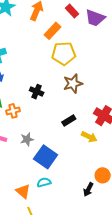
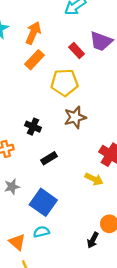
red rectangle: (72, 11) -> (77, 50), moved
orange rectangle: (52, 31) -> (34, 60), moved
black rectangle: (69, 120) -> (49, 158), moved
gray star: (27, 139) -> (12, 187), moved

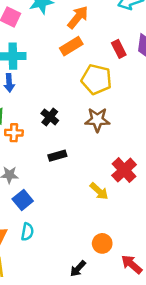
blue square: (43, 202) -> (23, 200), moved, size x0.7
cyan semicircle: (41, 232) -> (27, 232), turned 98
black arrow: (93, 240) -> (78, 269), moved

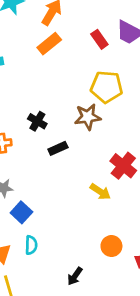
yellow pentagon: (96, 79) -> (107, 87), moved
black rectangle: (57, 156) -> (58, 148), moved
black arrow: (78, 269) -> (75, 276), moved

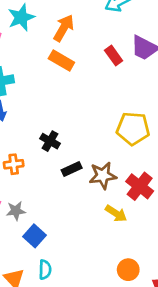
orange rectangle: (49, 44) -> (61, 60), turned 70
yellow pentagon: (107, 87) -> (133, 128), moved
brown star: (88, 117) -> (103, 176), moved

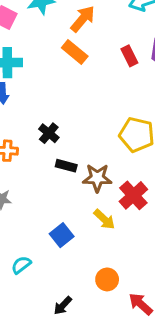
black rectangle: (72, 169) -> (66, 166), turned 30
blue square: (35, 236) -> (62, 235), moved
cyan semicircle: (45, 270) -> (21, 265), turned -138

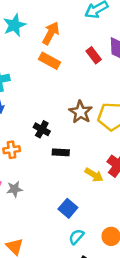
brown star: (97, 178) -> (81, 112), moved, turned -30
yellow arrow: (104, 219) -> (94, 175), moved
cyan semicircle: (21, 265) -> (76, 237), moved

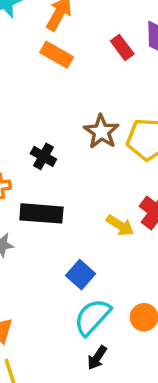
black rectangle: (61, 152) -> (41, 213), moved, size x1.6
cyan semicircle: (76, 237) -> (92, 317), size x1.6

